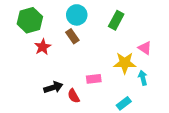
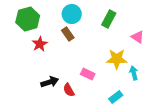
pink triangle: (145, 48) -> (138, 37), moved
pink rectangle: (94, 79) -> (88, 74), turned 32

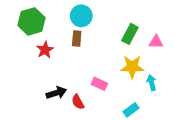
green rectangle: (109, 19) -> (130, 34), moved
brown rectangle: (68, 34) -> (77, 38), turned 40
pink triangle: (138, 37) -> (156, 42), turned -32

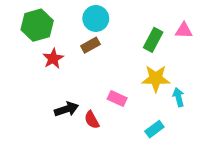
brown rectangle: (77, 38) -> (90, 45), turned 56
pink triangle: (156, 42) -> (184, 30), moved

